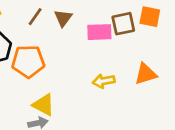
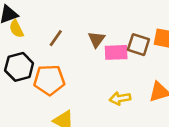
brown triangle: (63, 18) -> (96, 39), moved
brown square: (123, 24) -> (138, 45), turned 30

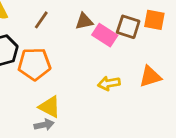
brown triangle: (96, 39) -> (84, 21), turned 42
pink rectangle: (116, 52) -> (105, 35), turned 35

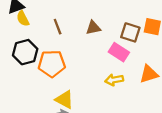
brown line: (41, 20) -> (58, 27), turned -56
pink rectangle: (105, 35) -> (119, 52), moved

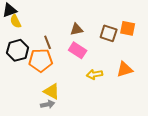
brown line: (58, 27) -> (48, 42), moved
pink rectangle: (119, 52) -> (78, 50), moved

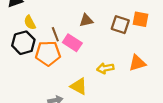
yellow semicircle: (16, 21) -> (30, 22), moved
pink rectangle: (78, 50) -> (72, 43), moved
yellow triangle: (52, 91) -> (79, 86), moved

